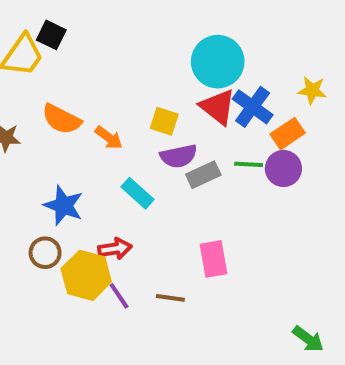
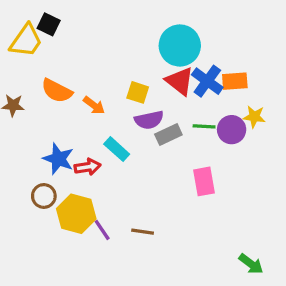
yellow star: (312, 90) -> (254, 117), moved
orange rectangle: (288, 134) -> (235, 81), moved, turned 30
red arrow: (115, 249) -> (88, 167), moved
pink rectangle: (214, 259) -> (204, 181), moved

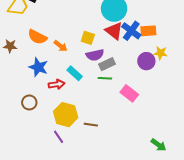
green line: (204, 126) -> (105, 78), moved
blue star: (58, 159) -> (38, 67), moved
pink rectangle: (204, 181) -> (129, 93), turned -42
yellow hexagon: (76, 214) -> (66, 115), moved
purple line: (102, 230) -> (59, 137), moved

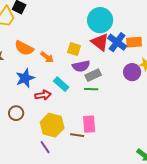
blue star: (38, 67) -> (25, 78), turned 30
pink rectangle: (129, 93) -> (89, 124), moved, turned 48

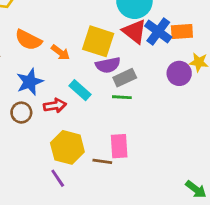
yellow square: (74, 49) -> (98, 41), size x1.6
brown circle: (16, 113) -> (21, 113), moved

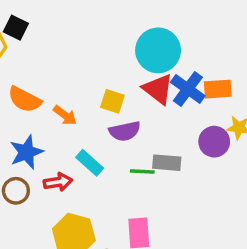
yellow square: (98, 41) -> (112, 101), size x0.6
gray rectangle: (125, 78) -> (167, 163), moved, turned 30

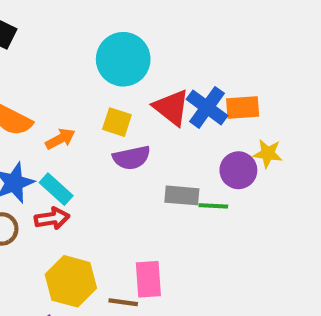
cyan circle: (158, 50) -> (123, 59), moved
orange arrow: (65, 115) -> (60, 139), turned -65
cyan rectangle: (90, 163) -> (56, 189), moved
green line: (142, 171) -> (213, 206), moved

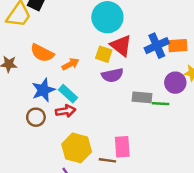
red triangle: (171, 107) -> (121, 46), moved
blue cross: (207, 107) -> (157, 46), turned 30

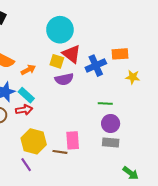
blue cross: (157, 46) -> (96, 66), moved
purple circle: (175, 83) -> (111, 124), moved
gray rectangle: (142, 97) -> (111, 142), moved

